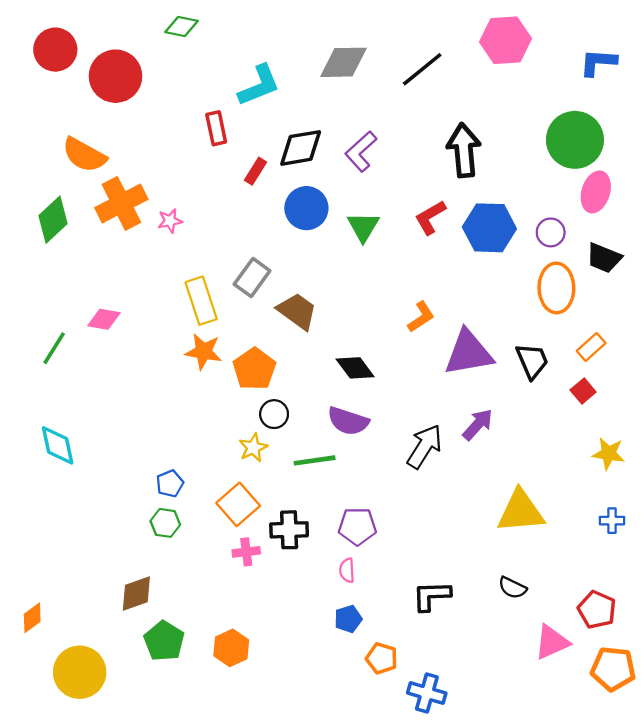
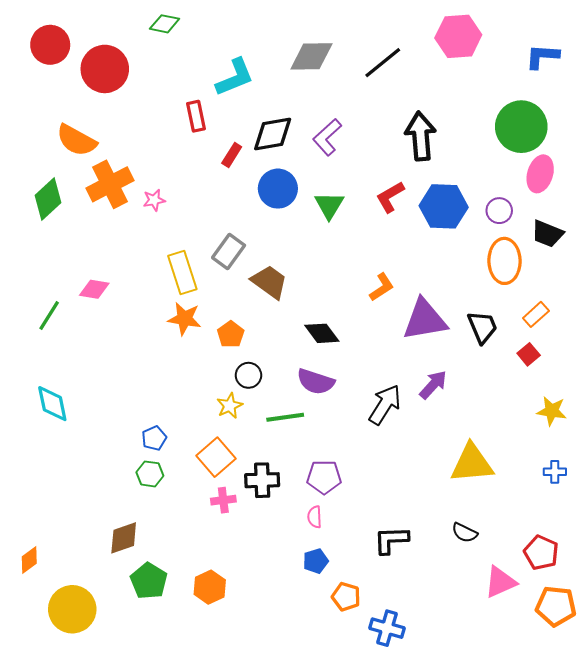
orange pentagon: (254, 369) -> (231, 334), size x0.7

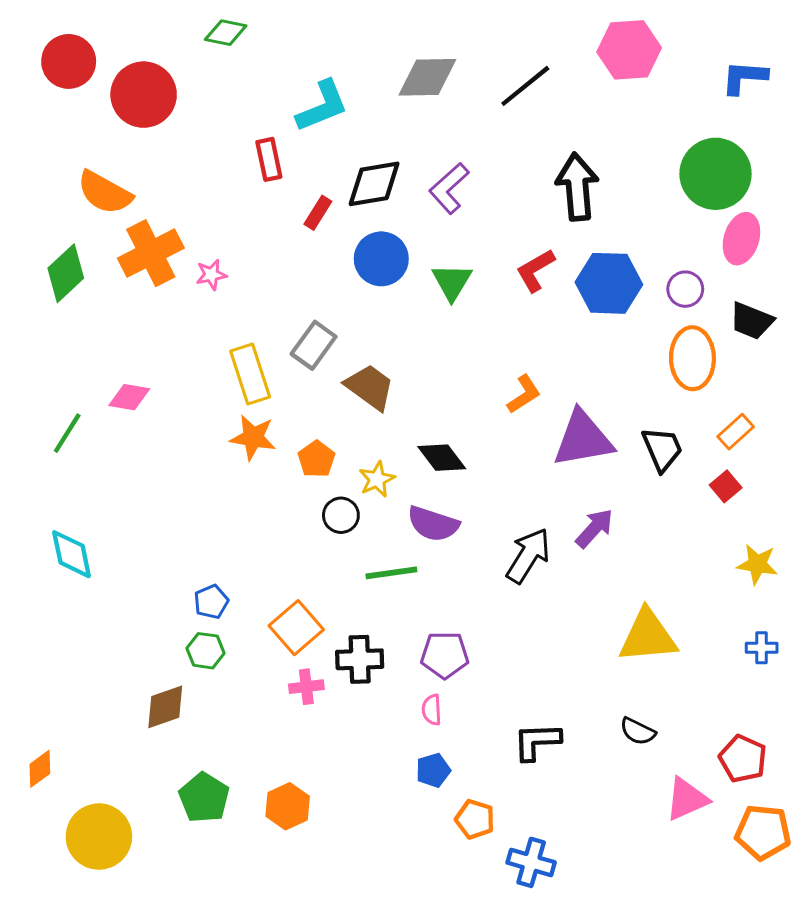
yellow star: (230, 406) -> (377, 479), moved
brown diamond: (124, 538) -> (165, 707), moved

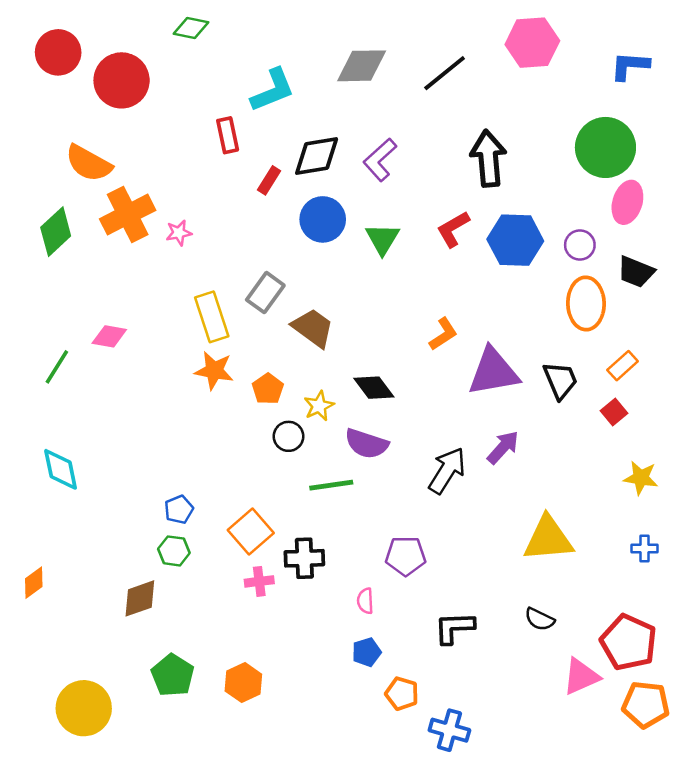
purple pentagon: (445, 655) -> (406, 556), moved
red pentagon: (743, 759) -> (629, 642), size x1.4
orange diamond: (40, 769) -> (34, 583), moved

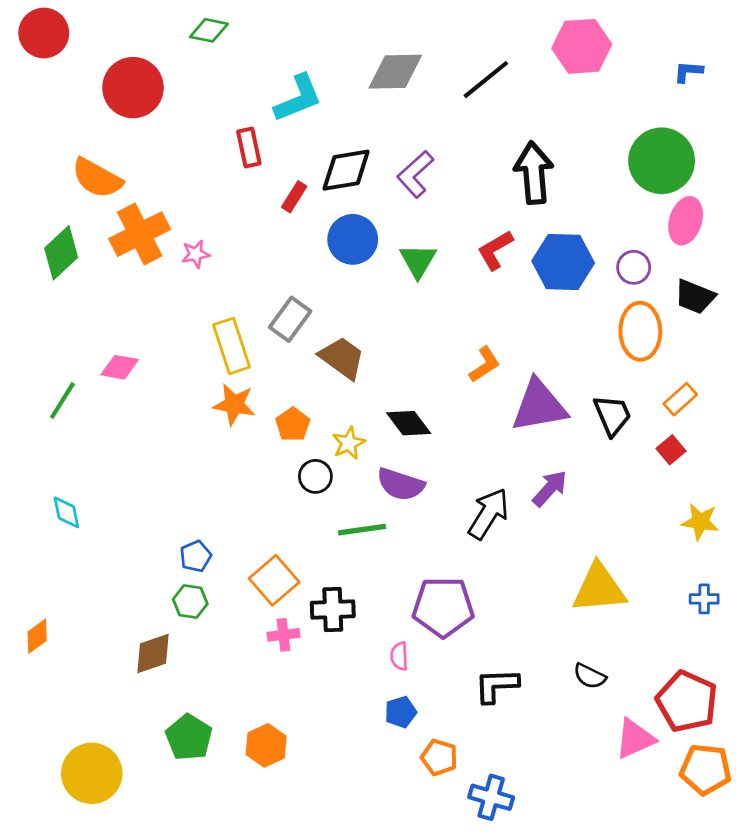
red circle: (58, 52) -> (44, 33), moved
blue L-shape: (630, 66) -> (688, 72), size x0.7
cyan diamond: (61, 469) -> (66, 512), size x0.7
purple pentagon: (406, 556) -> (443, 607), size x1.4

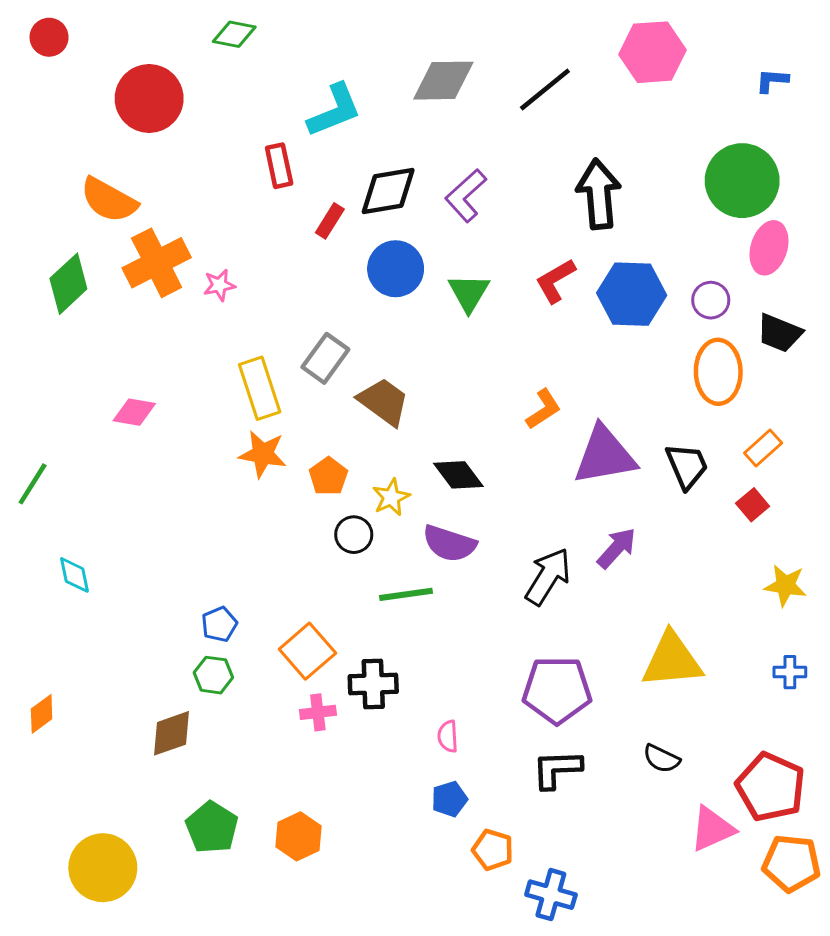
red circle: (44, 33) -> (49, 37), size x0.7
green line: (62, 400) -> (33, 484), moved
purple pentagon: (443, 607) -> (557, 690), moved

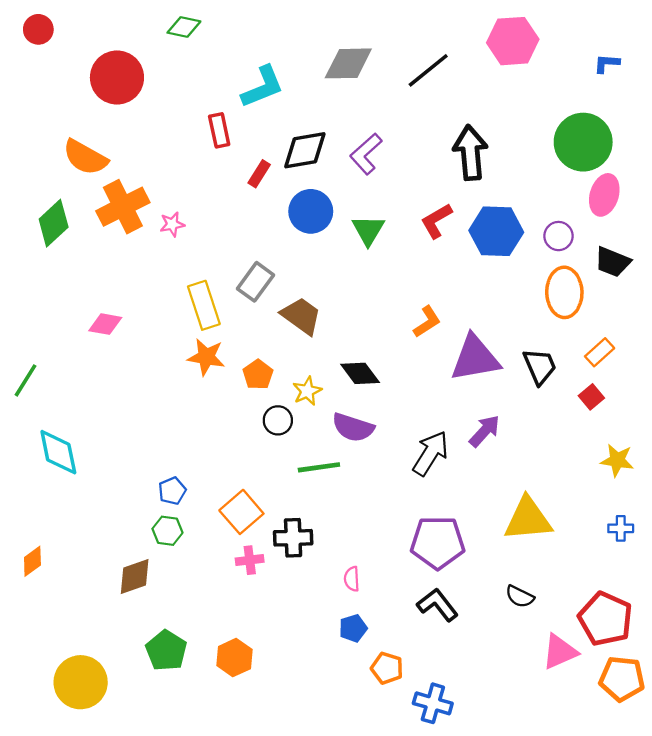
cyan diamond: (74, 575) -> (58, 452), size x1.6
black L-shape: (557, 769) -> (438, 605), turned 54

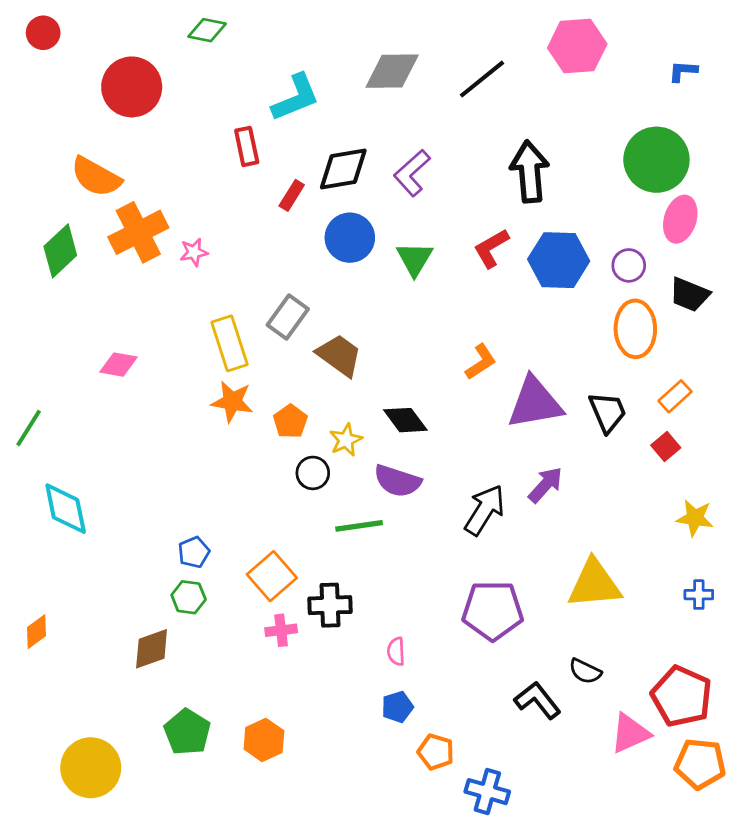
black L-shape: (438, 605) -> (538, 700), moved

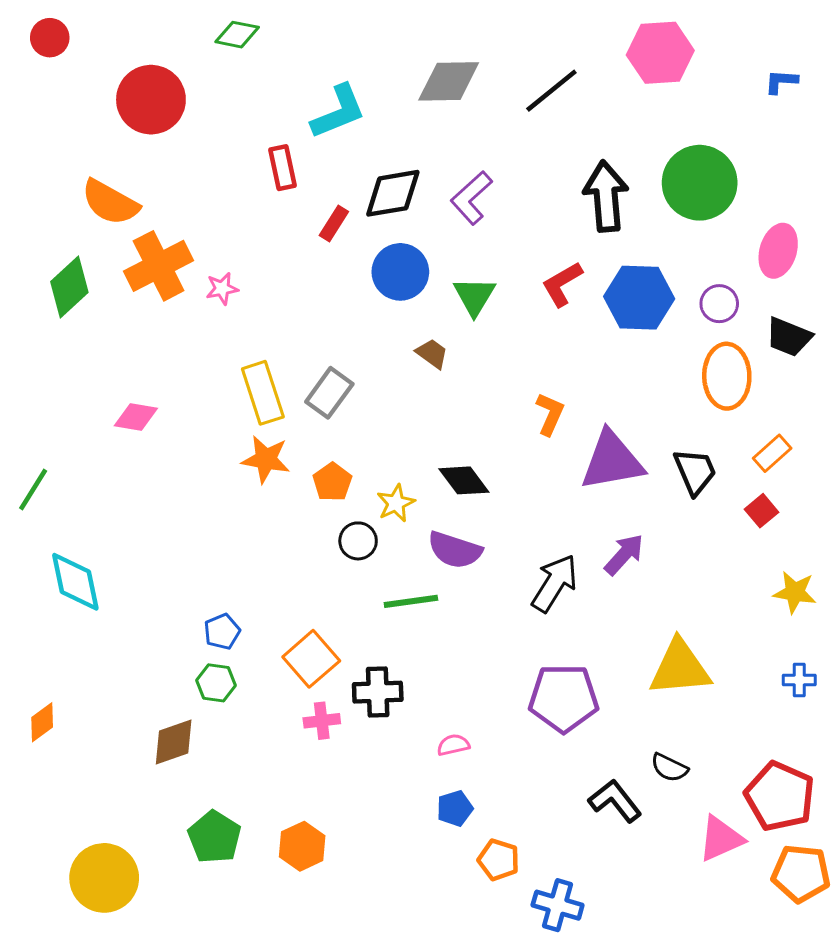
green circle: (656, 160) -> (700, 183), moved
gray rectangle: (288, 317) -> (329, 393), moved
brown trapezoid: (339, 355) -> (432, 354), moved, size x0.6
orange L-shape: (481, 362) -> (550, 414), turned -33
pink semicircle: (396, 651) -> (453, 745), turned 80

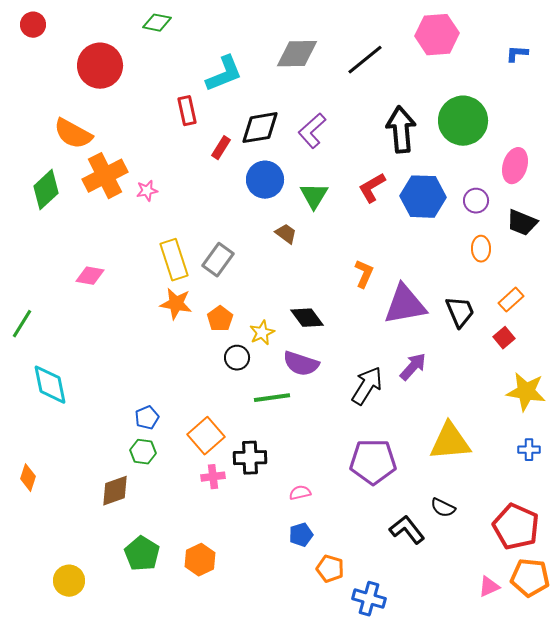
orange ellipse: (727, 376) -> (481, 249), size x0.6
yellow star: (795, 592) -> (526, 392), size x1.4
orange diamond: (42, 722) -> (28, 478), turned -36
pink triangle: (721, 839) -> (489, 587), moved, size x0.7
yellow circle: (104, 878) -> (69, 581), size x0.7

